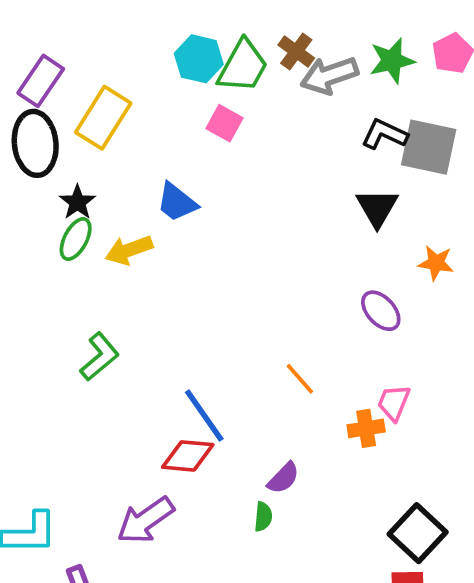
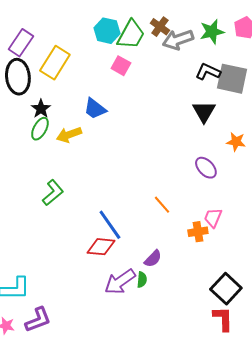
purple arrow: (145, 520) -> (120, 282), moved

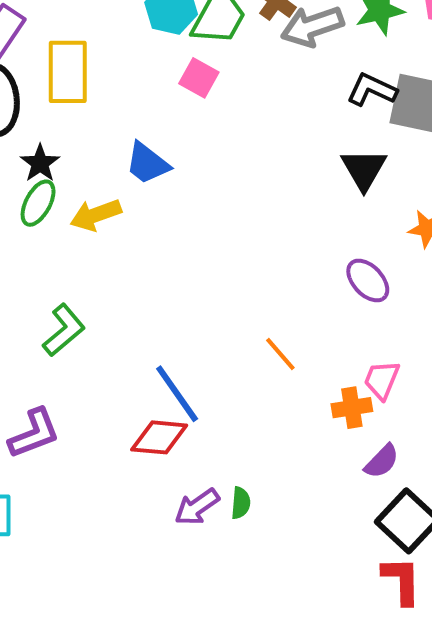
yellow rectangle: (55, 63) -> (68, 72), turned -32
purple semicircle: (153, 259) -> (382, 461), moved
purple arrow: (120, 282) -> (197, 507), size x0.7
purple L-shape: (38, 320) -> (34, 433), moved

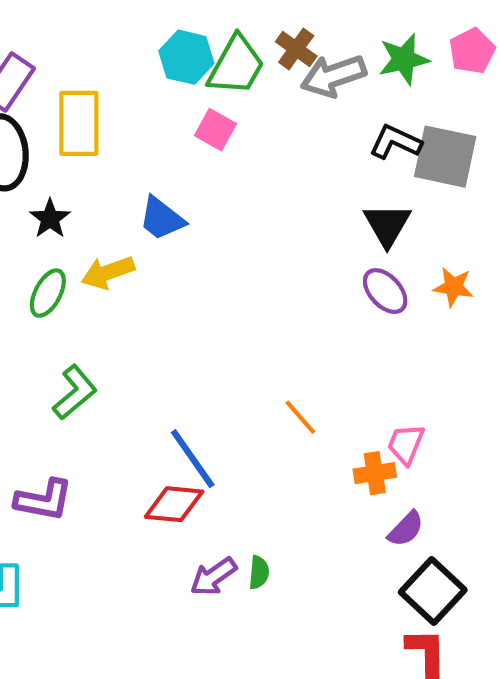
green ellipse: (38, 203) -> (48, 293), moved
purple ellipse: (368, 281) -> (385, 291), moved
purple L-shape: (34, 433) -> (44, 500), turned 32

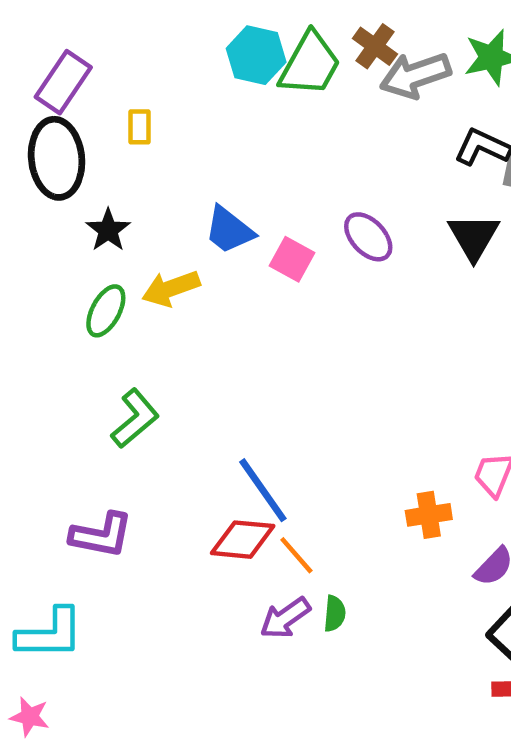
yellow rectangle: (79, 123) -> (140, 127), size x0.5
pink square: (215, 130) -> (292, 259), moved
purple ellipse: (385, 291) -> (368, 237), moved
orange line: (300, 417) -> (296, 555), moved
orange cross: (375, 473) -> (429, 515), moved

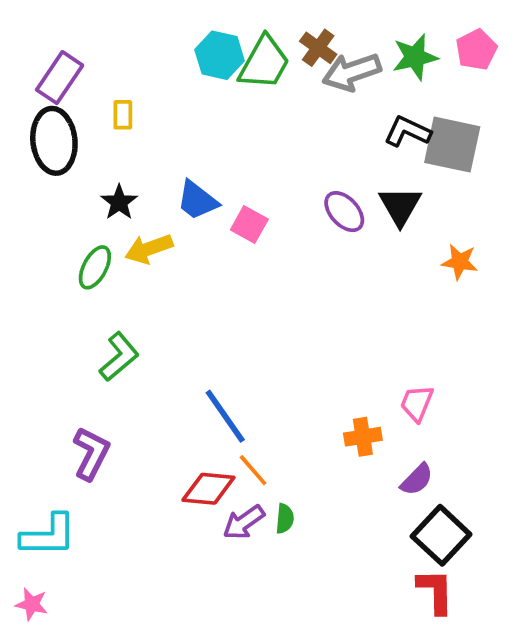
black star: (108, 230) -> (119, 202), moved
purple ellipse: (368, 237) -> (344, 212), moved
purple L-shape: (101, 535) -> (91, 453), turned -74
red diamond: (243, 540) -> (208, 489), moved

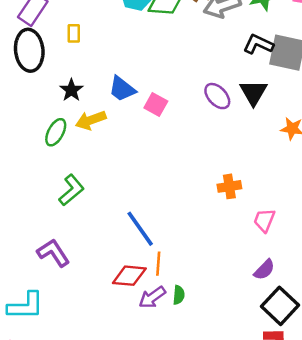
orange cross: (363, 437) -> (229, 186), moved
purple L-shape: (91, 453) -> (53, 253), turned -60
orange line: (253, 470) -> (158, 264), turned 45

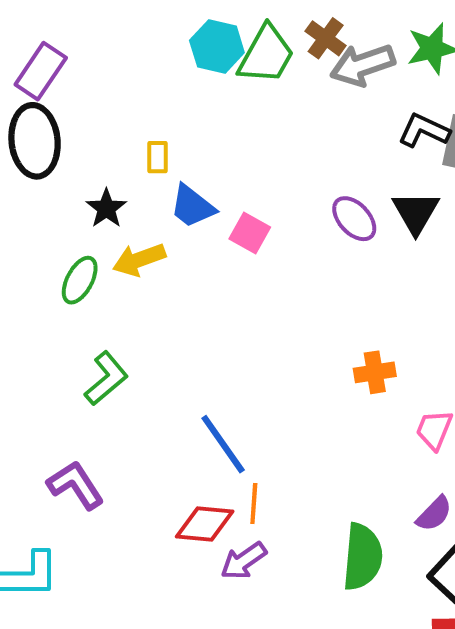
yellow rectangle: (74, 33) -> (158, 157), moved
green semicircle: (179, 295) -> (362, 557), moved, size x2.0

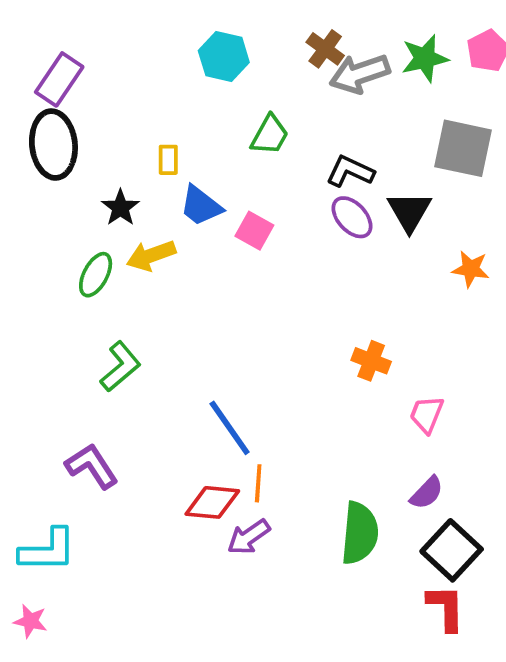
green trapezoid: (266, 55) -> (270, 135), moved, size x0.7
black L-shape: (424, 131) -> (350, 171), moved
orange cross: (375, 372) -> (371, 361), turned 30

